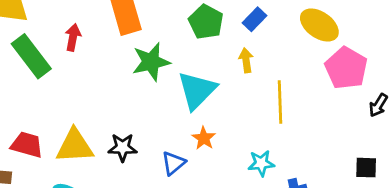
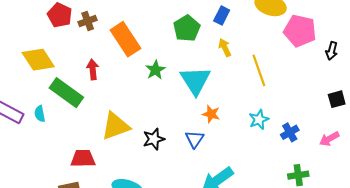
green pentagon: (206, 22) -> (187, 28), turned 30
green star: (151, 62) -> (155, 70), size x0.7
yellow triangle: (75, 146) -> (116, 126), moved

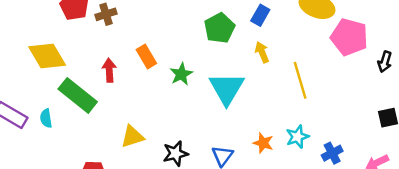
orange rectangle: (125, 39) -> (146, 57), moved, size x0.6
orange star: (211, 114) -> (263, 143), moved
yellow triangle: (116, 126) -> (132, 137), size x0.7

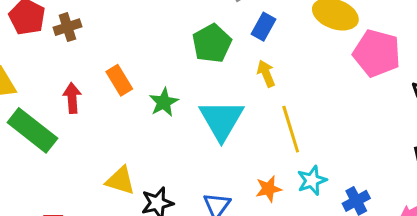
yellow line: (300, 80) -> (291, 129), moved
yellow triangle: (132, 137) -> (120, 180), moved, turned 35
orange star: (263, 143) -> (269, 189), turned -30

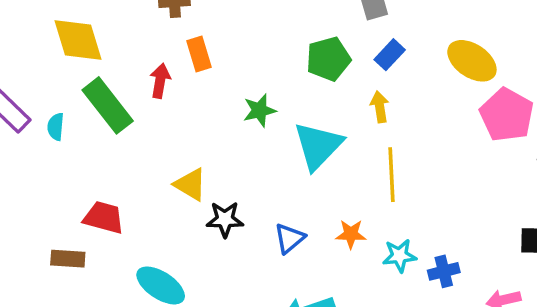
orange rectangle: (119, 80) -> (199, 54), moved
cyan star: (312, 180) -> (399, 256), moved

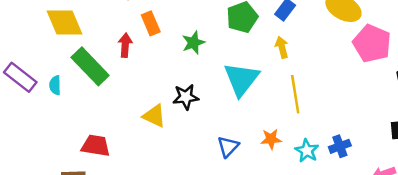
green star: (259, 110) -> (193, 43), moved
black star: (225, 219) -> (186, 97), moved
cyan star: (399, 256) -> (307, 151), turned -30
blue cross: (444, 271) -> (340, 146), moved

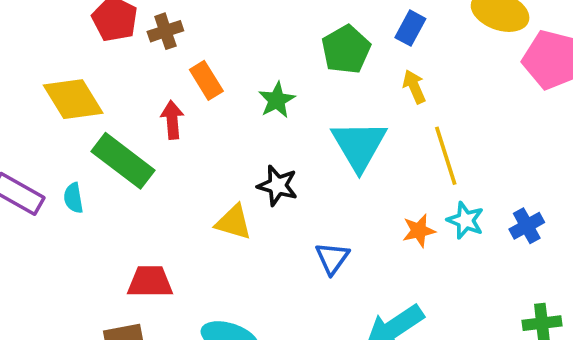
black star: (186, 97) -> (278, 186), turned 30
blue triangle: (228, 147) -> (332, 258), moved
cyan star: (307, 151) -> (465, 220), moved

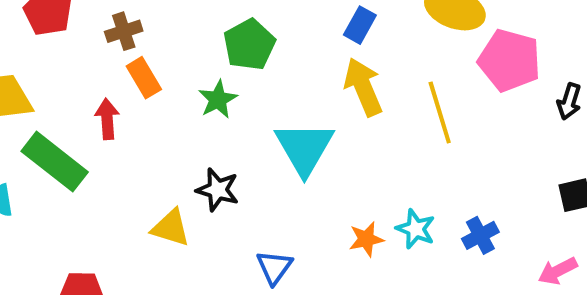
brown cross: (165, 31) -> (124, 31), moved
green pentagon: (346, 50) -> (249, 45), moved
yellow arrow: (414, 87) -> (363, 87), size x1.6
yellow line: (446, 156) -> (440, 112), moved

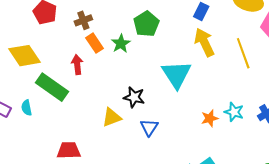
green star: (218, 99) -> (121, 44), moved
yellow triangle: (171, 228) -> (112, 117), turned -35
blue triangle: (274, 267) -> (149, 127), moved

